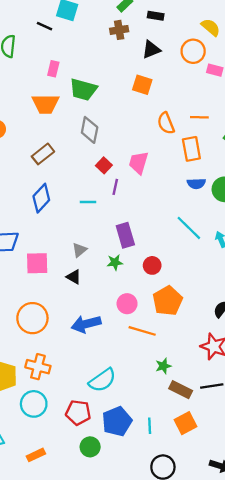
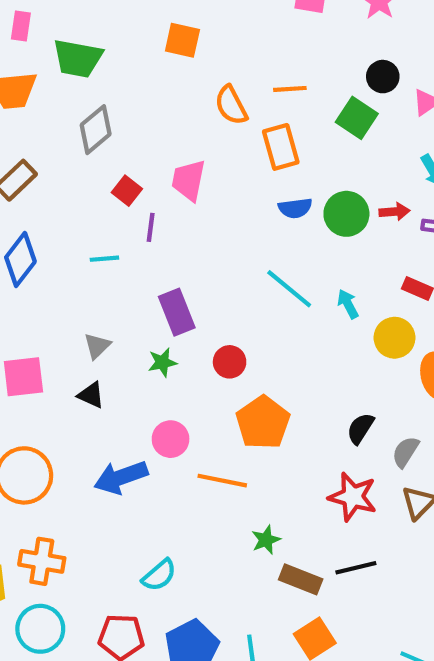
gray diamond: (90, 130) -> (96, 130), turned 44
pink circle: (127, 304) -> (171, 439), moved
cyan semicircle: (102, 380) -> (159, 575), size x0.7

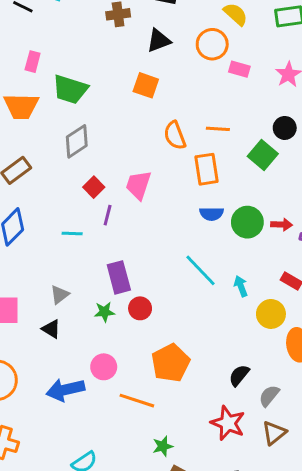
red circle: (230, 362) -> (140, 308), moved

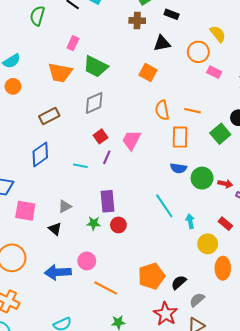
orange pentagon: (171, 363) -> (151, 276), moved

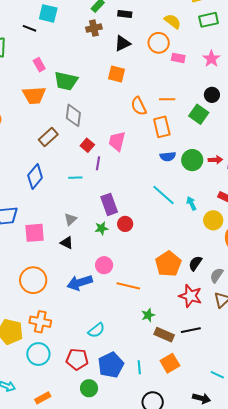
pink rectangle: (73, 43) -> (39, 65), turned -40
gray diamond: (94, 103) -> (73, 115), turned -45
brown rectangle: (49, 116) -> (48, 137), moved

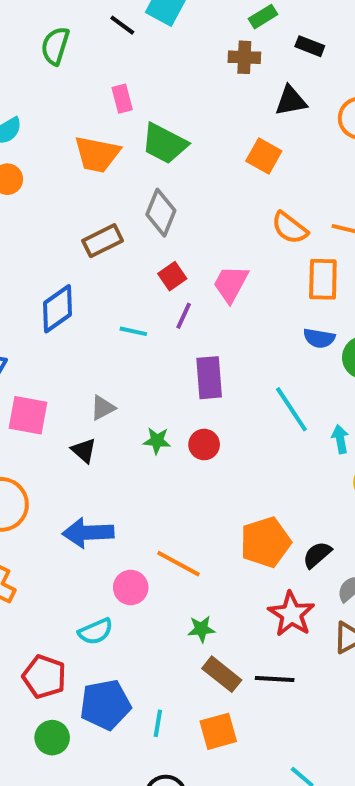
orange semicircle: (139, 106) -> (290, 228), turned -42
purple rectangle: (109, 204) -> (209, 378), moved
pink circle: (104, 265) -> (131, 588), moved

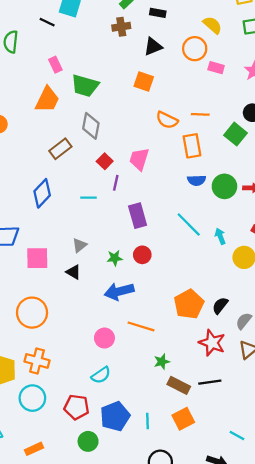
orange trapezoid: (97, 154) -> (47, 100), turned -64
blue arrow: (88, 533) -> (119, 291), moved
pink circle: (131, 588) -> (104, 338), moved

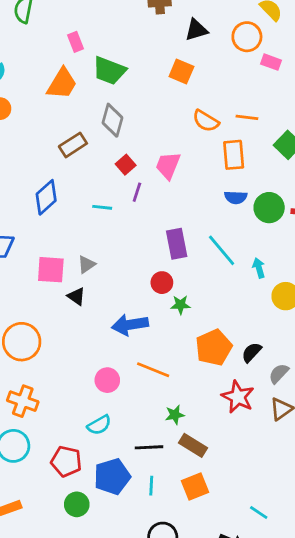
purple rectangle: (138, 216) -> (177, 244), moved
pink square: (37, 258) -> (51, 270), moved
green star: (115, 258) -> (181, 305), moved
black line: (210, 382) -> (149, 447), moved

